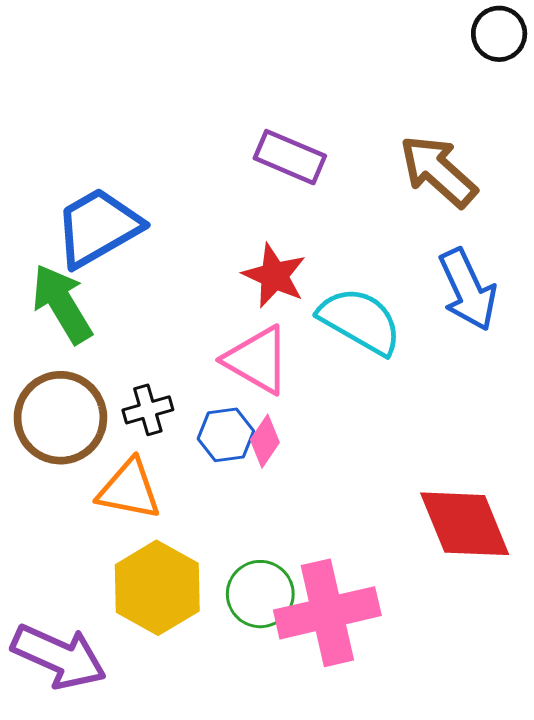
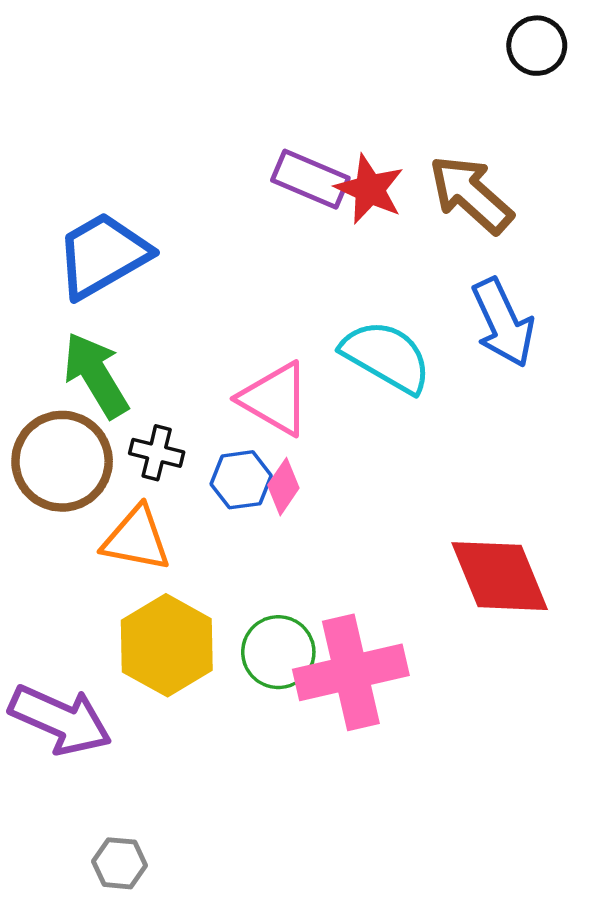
red star: (274, 276) -> (370, 189), moved
green arrow: (62, 304) -> (96, 375), moved
black cross: (148, 410) -> (157, 453), turned 30

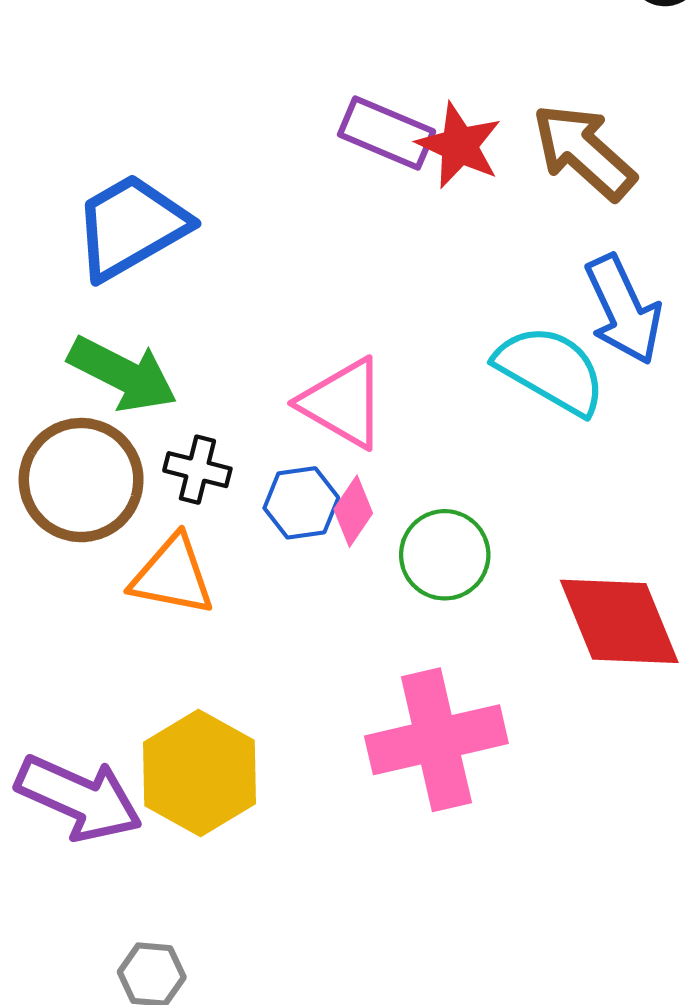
cyan semicircle: (386, 356) -> (551, 370), moved
green arrow: (96, 375) -> (123, 374), turned 148
yellow hexagon: (167, 645) -> (200, 773), moved
green circle: (278, 652) -> (445, 555), moved

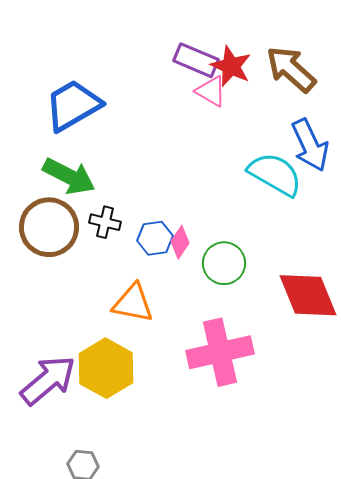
pink triangle: (343, 403) -> (211, 91), moved, size x0.7
orange triangle: (173, 576) -> (133, 303), moved
purple arrow: (79, 798) -> (48, 380), turned -64

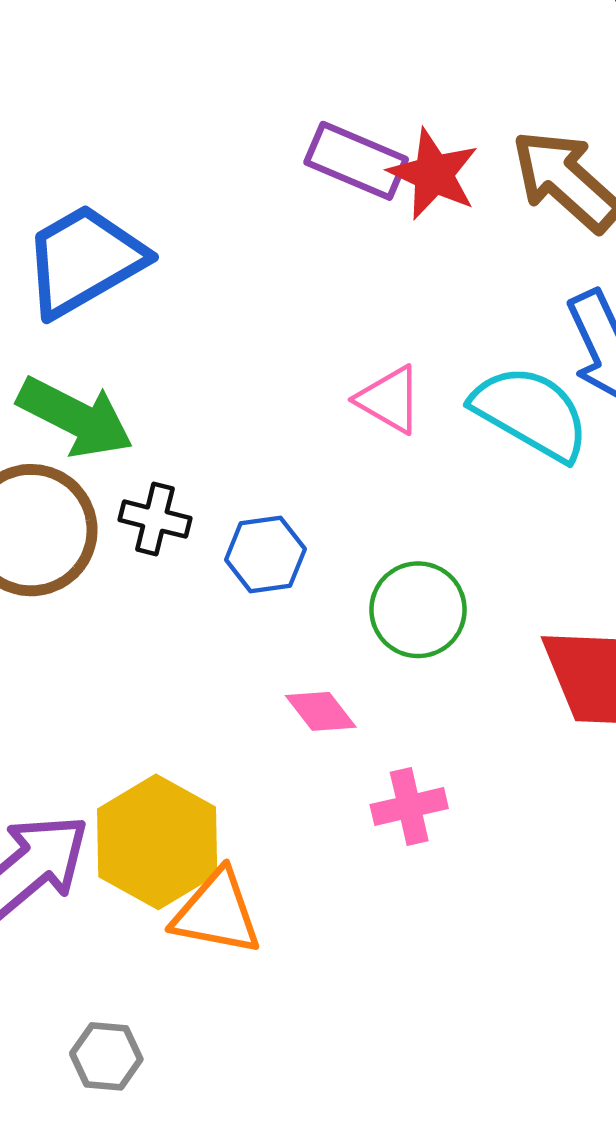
pink triangle: (211, 91) -> (389, 400), moved
pink diamond: (180, 242) -> (321, 711), moved, turned -72
orange triangle: (133, 303) -> (217, 913), moved
pink cross: (220, 352) -> (409, 806), size x0.5

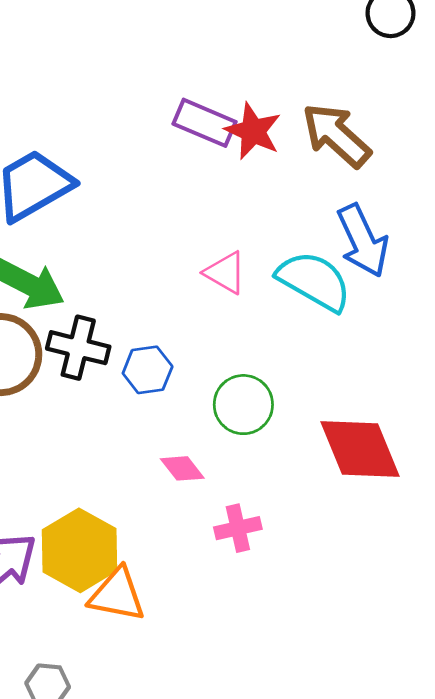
black cross: (155, 519) -> (78, 348), size x1.4

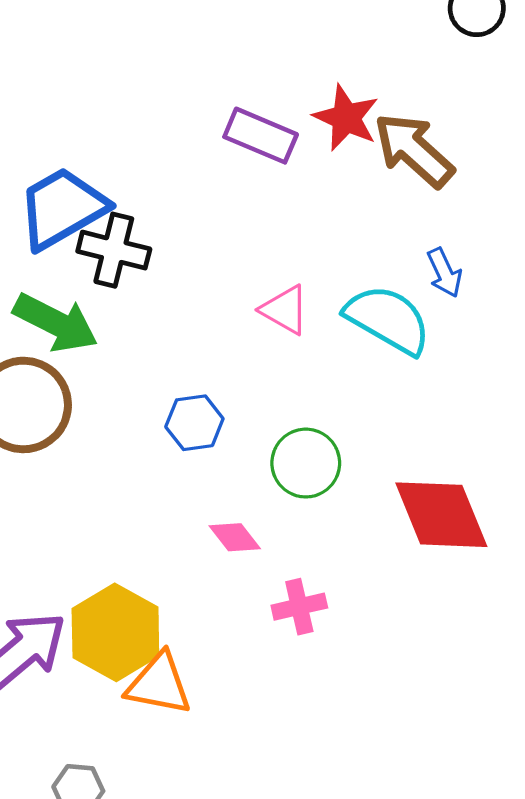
red star: (253, 131) -> (346, 118), moved
blue arrow: (363, 241) -> (444, 273), size x0.6
black cross: (78, 348) -> (114, 250), moved

